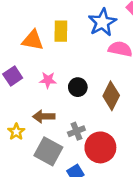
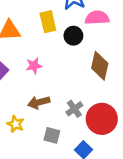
yellow rectangle: (61, 31) -> (48, 22), moved
black circle: (78, 87) -> (73, 36), moved
gray square: (48, 151) -> (52, 135), size x0.6

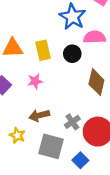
yellow rectangle: (48, 22) -> (43, 50), moved
gray square: (52, 135) -> (51, 146), size x1.6

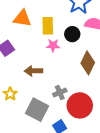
pink star: (35, 81) -> (53, 45), moved
brown arrow: (39, 115) -> (34, 71), moved

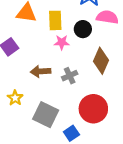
gray cross: (60, 93) -> (70, 76), moved

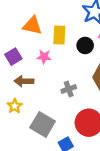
pink star: (62, 42) -> (44, 57), moved
brown arrow: (41, 71) -> (24, 81), moved

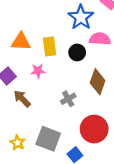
brown arrow: (24, 81) -> (22, 99), turned 54
yellow star: (15, 106) -> (18, 143), moved

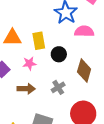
black circle: (77, 52) -> (59, 54), moved
brown arrow: (22, 99) -> (26, 89), moved, turned 138

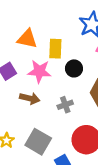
pink star: (29, 63) -> (39, 71), size x1.5

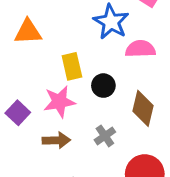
orange triangle: (27, 39) -> (28, 32), moved

